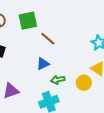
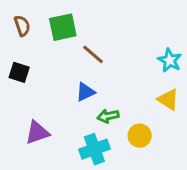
yellow circle: (84, 83) -> (140, 136), moved

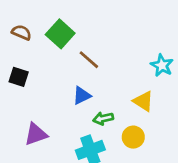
brown semicircle: (22, 26) -> (21, 32), turned -48
green square: (63, 27) -> (60, 34), turned -36
yellow triangle: (168, 99) -> (143, 101), moved

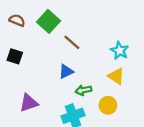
cyan star: (162, 65) -> (120, 51), moved

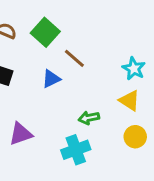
blue triangle: (66, 72) -> (51, 79), moved
yellow circle: (108, 105) -> (135, 137), moved

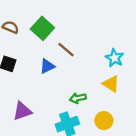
yellow circle: (135, 137) -> (104, 121), moved

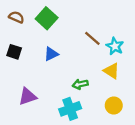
brown line: (66, 50) -> (92, 38), moved
yellow circle: (104, 121) -> (114, 105), moved

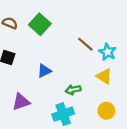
blue triangle: (51, 54) -> (44, 71), moved

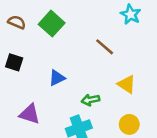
cyan star: (108, 52) -> (131, 14), moved
purple triangle: (21, 102) -> (30, 114), turned 36

